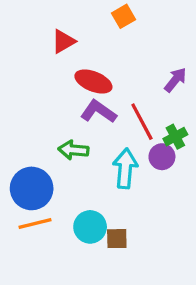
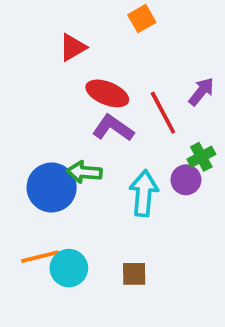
red line: (142, 122) -> (163, 113), moved
blue circle: (32, 188) -> (52, 187), moved
cyan circle: (90, 227) -> (69, 268), moved

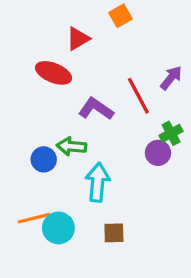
red triangle: (73, 47) -> (78, 39), moved
red ellipse: (107, 93) -> (54, 73), moved
blue circle: (52, 187) -> (44, 159), size x0.6
cyan arrow: (144, 193) -> (98, 182), moved

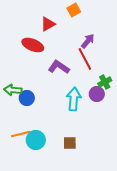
purple arrow: (171, 78) -> (88, 41), moved
green arrow: (71, 146) -> (13, 90), moved
cyan arrow: (98, 182) -> (74, 99), moved

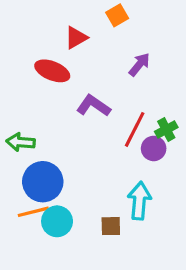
red line: (85, 59) -> (135, 129), moved, turned 55
blue circle: (27, 98) -> (43, 182), moved, size x1.6
cyan arrow: (74, 99) -> (139, 201), moved

